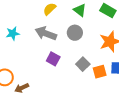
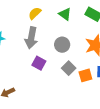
gray arrow: (46, 33) -> (31, 38), turned -100
gray circle: (75, 33) -> (62, 45), moved

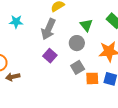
green triangle: (65, 14) -> (86, 25), moved

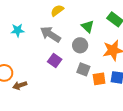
gray arrow: (48, 29) -> (50, 34), turned 105
gray square: (78, 67) -> (83, 69), turned -32

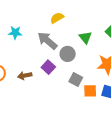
gray circle: (80, 45) -> (68, 54), moved
brown arrow: (20, 85) -> (25, 76), moved

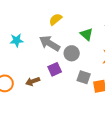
purple square: (48, 67) -> (55, 69), turned 32

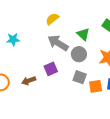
gray arrow: (50, 43) -> (58, 43), moved
gray circle: (72, 53) -> (79, 54), moved

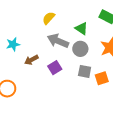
brown arrow: (29, 81) -> (31, 60), moved

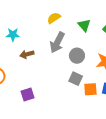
green triangle: (81, 28) -> (84, 25), moved
gray arrow: (58, 41) -> (57, 42), turned -100
purple square: (55, 68) -> (28, 95), moved

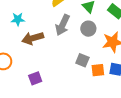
brown arrow: (27, 54) -> (33, 38), size x1.5
gray circle: (77, 56) -> (88, 29), moved

